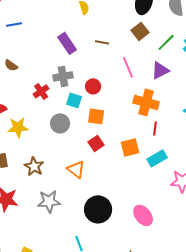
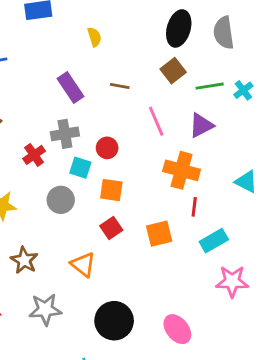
green line: (166, 42) -> (210, 86), turned 36
cyan rectangle: (157, 158) -> (214, 241), moved

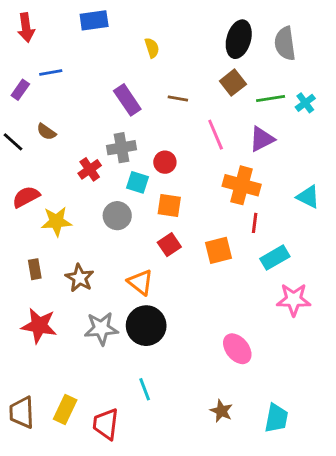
black circle: (114, 321) -> (146, 326), moved

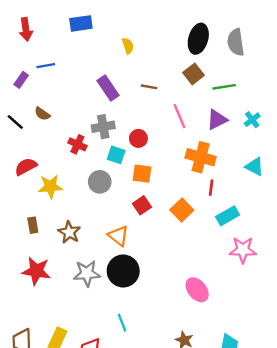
cyan cross: (305, 103) -> (252, 120), moved
red cross: (90, 169) -> (77, 144), turned -30
orange square: (218, 250) -> (182, 210), turned -30

